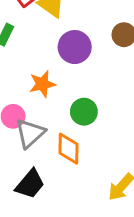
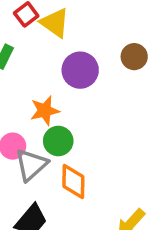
green circle: (84, 112) -> (58, 141), moved

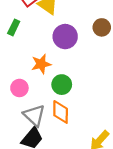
green circle: (58, 141) -> (62, 85), moved
gray triangle: (31, 165) -> (34, 115), moved, turned -35

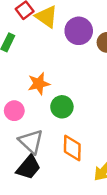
purple circle: (65, 37) -> (79, 31), moved
orange diamond: (61, 112) -> (72, 148), moved

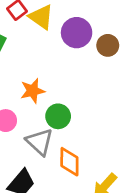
gray triangle: (31, 142) -> (40, 142), moved

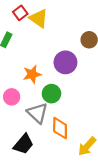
purple circle: (77, 33) -> (65, 62), moved

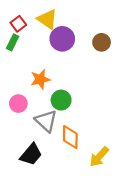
red square: (20, 13) -> (18, 24), moved
purple circle: (65, 62) -> (62, 39), moved

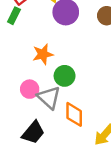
pink circle: (18, 104) -> (30, 89), moved

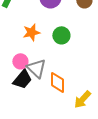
green circle: (65, 76) -> (61, 35), moved
black trapezoid: (33, 132) -> (22, 79), moved

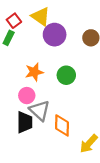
pink circle: (20, 61) -> (27, 96), moved
black trapezoid: (22, 79) -> (25, 122), turned -40

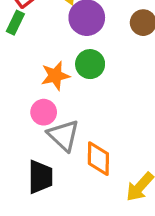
green circle: (66, 75) -> (90, 64), moved
black trapezoid: (25, 122) -> (40, 177), moved

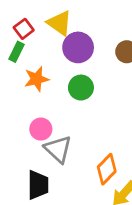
orange star: (55, 76) -> (37, 79), moved
orange diamond: (98, 159) -> (107, 169), moved, turned 44

